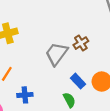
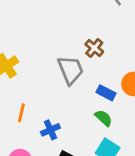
gray trapezoid: (56, 54) -> (71, 70), turned 140

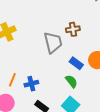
brown cross: (94, 48) -> (73, 29), turned 32
orange line: (21, 113) -> (12, 80), moved

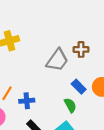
gray trapezoid: (53, 42) -> (57, 60), turned 40

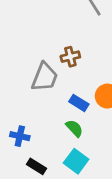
blue cross: (27, 101) -> (20, 136), turned 32

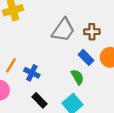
brown cross: (70, 57) -> (92, 32), moved

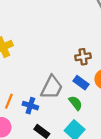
gray trapezoid: (63, 30) -> (52, 87), moved

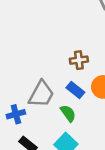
blue cross: (30, 106) -> (16, 114), turned -35

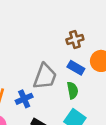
green semicircle: (68, 113) -> (73, 90), turned 35

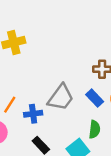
green semicircle: (73, 90) -> (95, 129), moved

